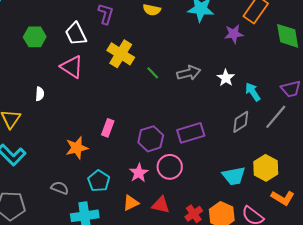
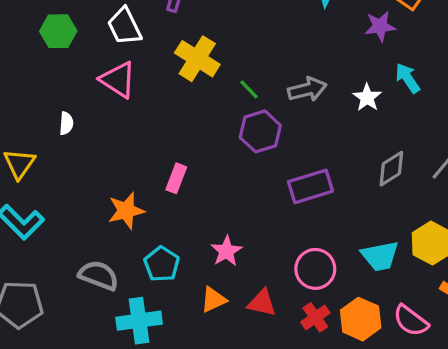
cyan arrow: (253, 92) -> (408, 78), moved
purple hexagon: (151, 139) -> (260, 131), moved
pink circle: (170, 167) -> (315, 269), moved
gray semicircle: (60, 188) -> (99, 275), size x1.4

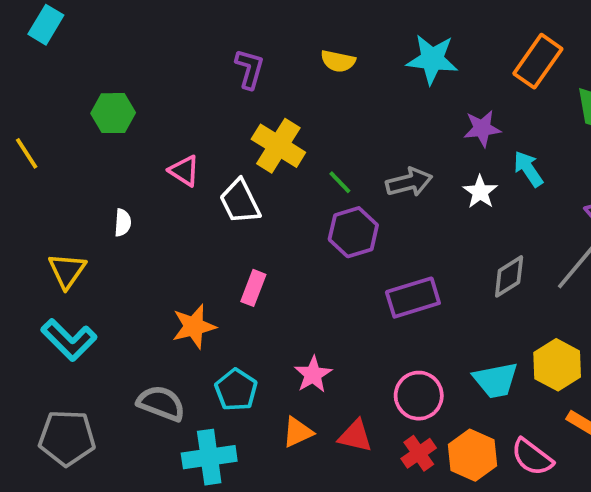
white trapezoid: (124, 26) -> (240, 201), moved
purple star: (380, 26) -> (482, 128), moved
pink triangle: (118, 80) -> (184, 171), size x0.7

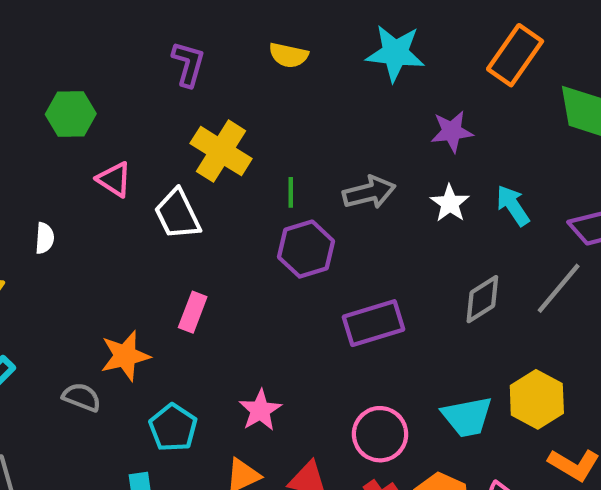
green hexagon: (113, 113) -> (71, 114), moved
cyan arrow: (528, 169) -> (513, 205), moved
green line: (340, 182) -> (291, 192), turned 44
gray semicircle: (161, 403) -> (82, 397), moved, size x0.7

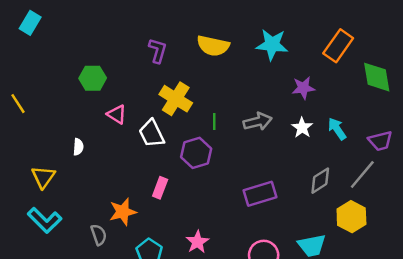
yellow semicircle: (289, 55) -> (213, 46), size x1.5
purple hexagon: (306, 249) -> (196, 153), moved
gray semicircle: (82, 397) -> (99, 235), turned 50
yellow hexagon: (537, 399) -> (351, 217), moved

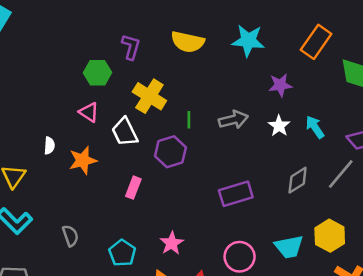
green hexagon: (93, 78) -> (98, 73), moved
orange star: (123, 212) -> (83, 160), moved
yellow hexagon: (351, 217) -> (330, 236), moved

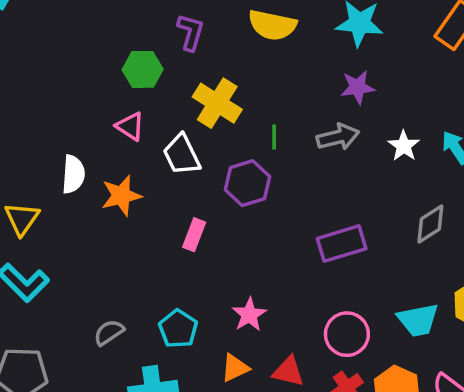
purple star: (280, 85) -> (358, 87), moved
white semicircle: (49, 146) -> (73, 174), size x1.5
gray semicircle: (70, 236) -> (109, 332), moved, turned -105

